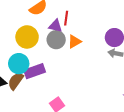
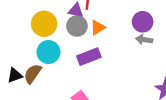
cyan circle: (19, 64) -> (48, 52), moved
purple rectangle: (35, 71) -> (89, 57), moved

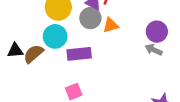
purple rectangle: (89, 57) -> (79, 54), moved

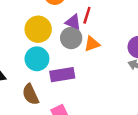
brown semicircle: (33, 54) -> (30, 94), moved, turned -70

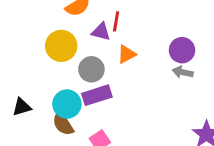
gray circle: (71, 38) -> (91, 69), moved
cyan circle: (37, 59) -> (67, 104), moved

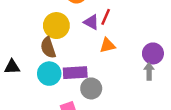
gray circle: (91, 69) -> (91, 88), moved
gray arrow: (183, 72) -> (149, 71), turned 63
brown semicircle: (63, 124) -> (48, 48), moved

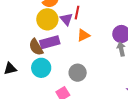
purple triangle: (91, 22) -> (66, 19), turned 32
yellow circle: (56, 26) -> (47, 19), moved
purple rectangle: (75, 73) -> (50, 42), moved

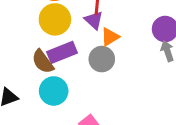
purple triangle: (66, 19) -> (94, 20), moved
gray circle: (78, 73) -> (102, 59), moved

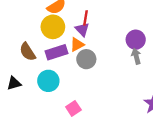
orange triangle: (110, 37) -> (77, 44), moved
brown semicircle: (43, 62) -> (28, 52), moved

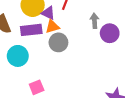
purple triangle: (82, 29) -> (48, 13), moved, turned -32
gray arrow: (136, 56) -> (94, 21), moved

